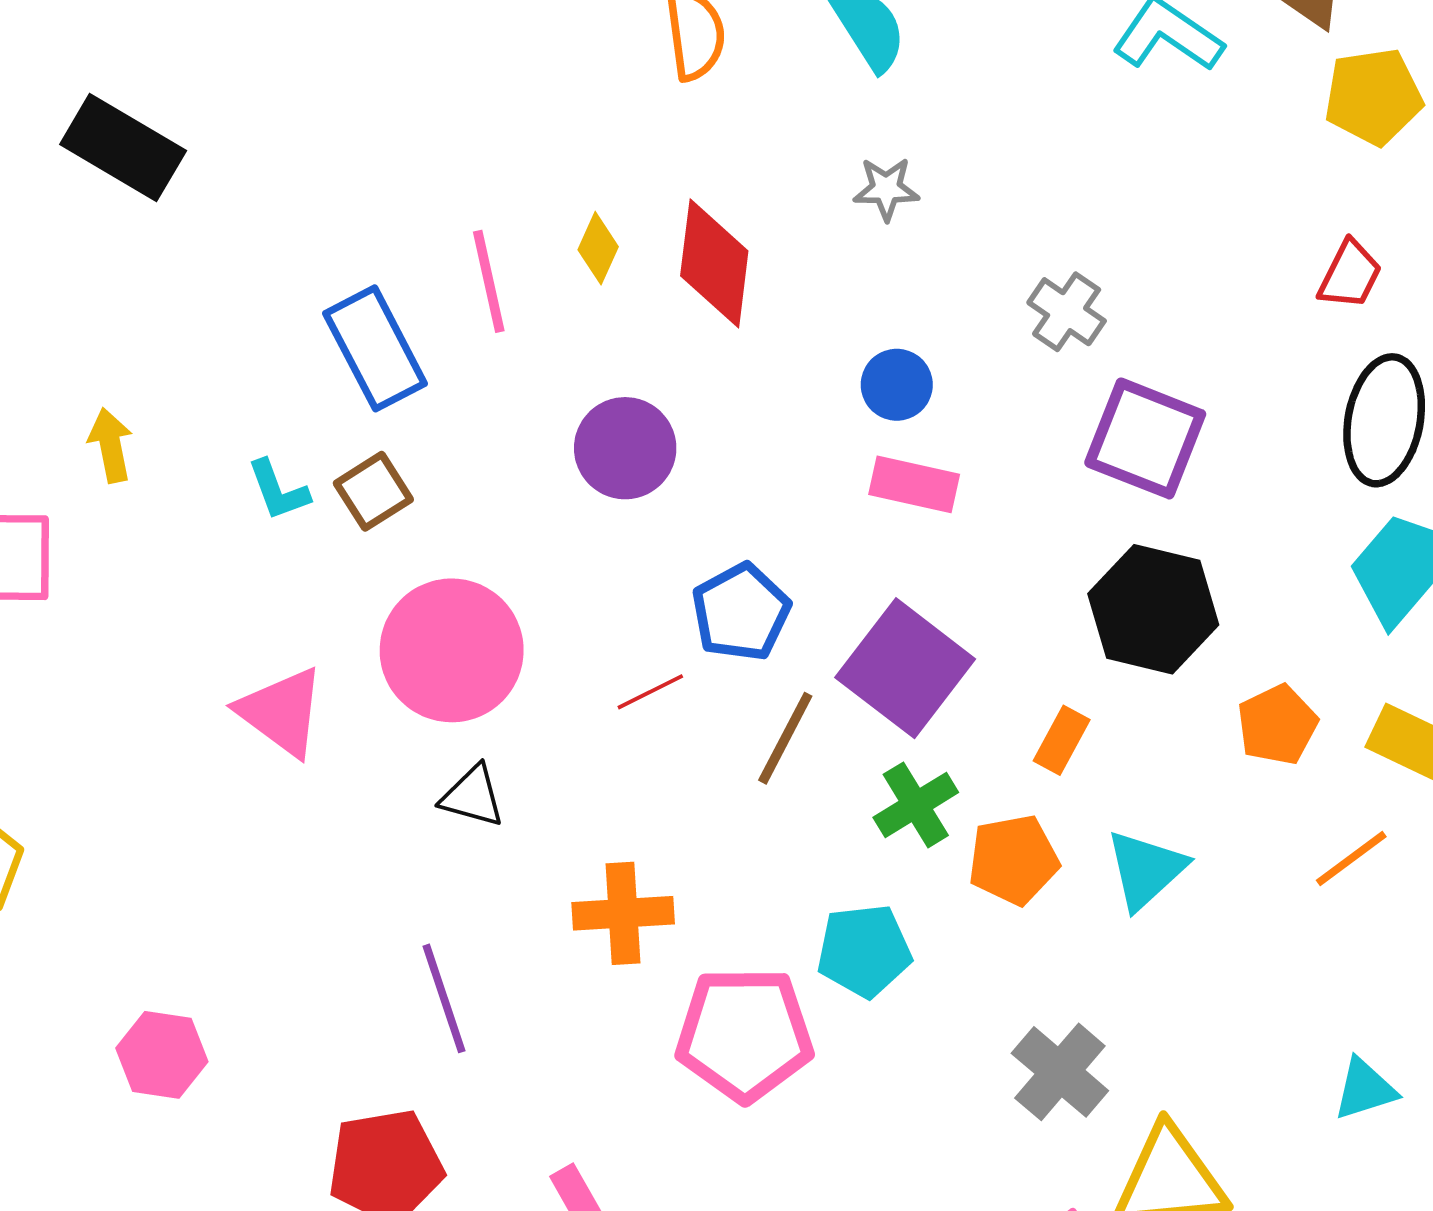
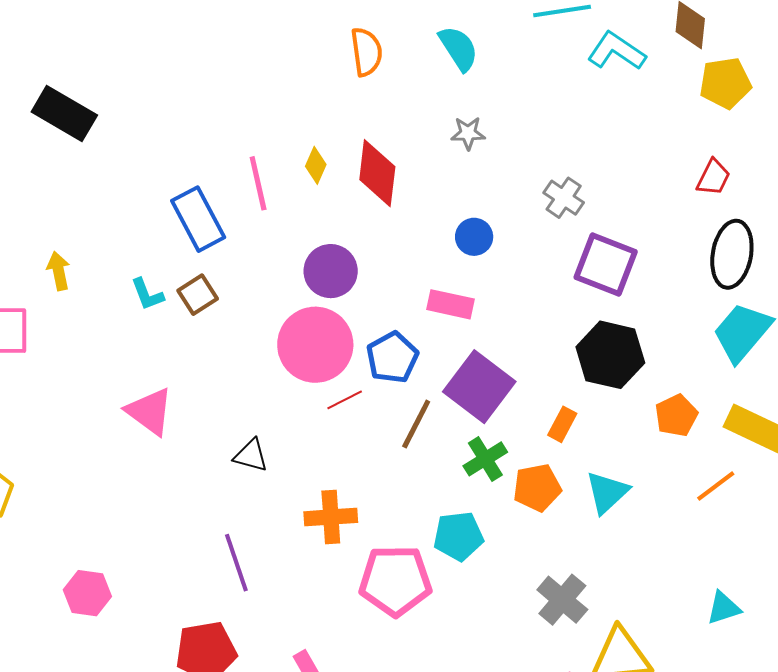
pink rectangle: (914, 484) -> (450, 304), moved
pink circle: (452, 650) -> (315, 345), moved

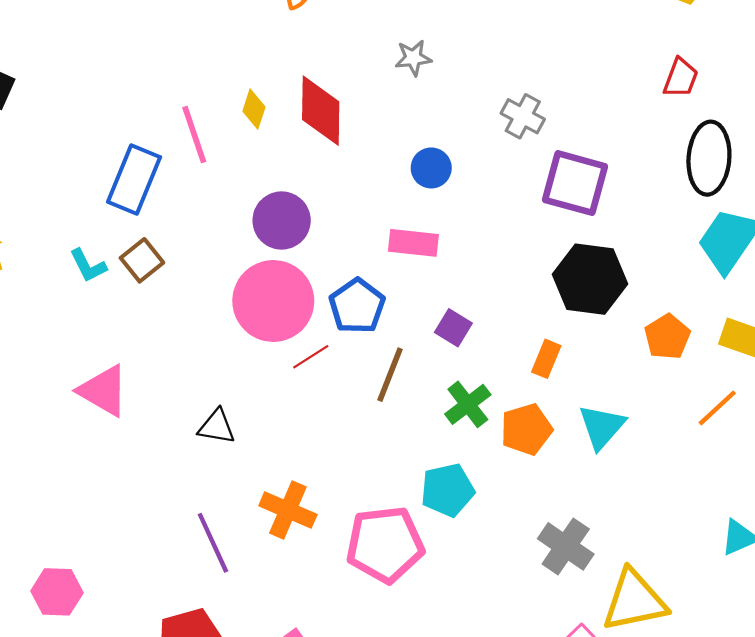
blue rectangle: (198, 219) -> (134, 180), turned 56
purple square: (479, 387) -> (453, 328), size x0.5
orange cross: (331, 517) -> (288, 510), moved, turned 33

